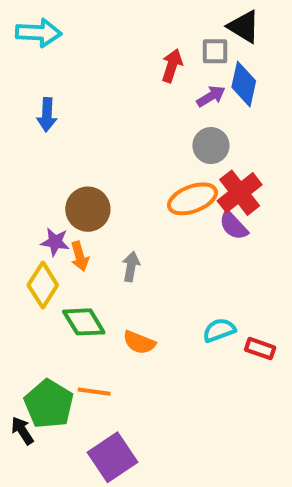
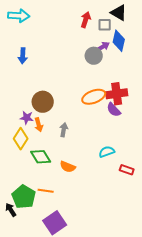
red arrow: (172, 66) -> (86, 20), moved
gray circle: (211, 146) -> (94, 56), moved
red cross: (240, 193) -> (117, 94), turned 30
cyan semicircle: (219, 330) -> (107, 152), moved

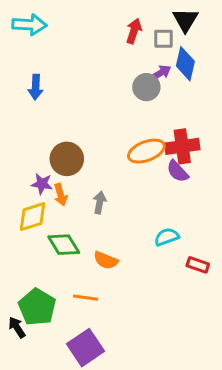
black triangle: (119, 13) -> (185, 20), turned 30
yellow diamond: (21, 139) -> (32, 217), turned 40
orange line: (46, 191) -> (86, 298), moved

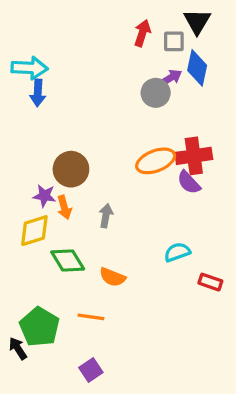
cyan arrow: (29, 25) -> (29, 68), moved
purple square: (86, 348) -> (91, 370), size x0.6

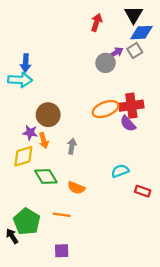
gray square: (174, 41) -> (135, 51), moved, turned -32
cyan arrow: (29, 68) -> (20, 80), moved
blue diamond: (197, 68) -> (141, 33), moved, turned 75
purple square: (91, 370) -> (62, 251), turned 32

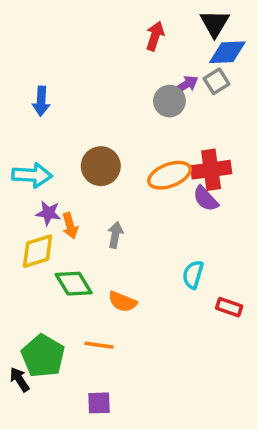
cyan arrow: (20, 80) -> (32, 175), moved
brown circle: (48, 115) -> (101, 166), moved
cyan semicircle: (120, 171) -> (193, 275), turned -54

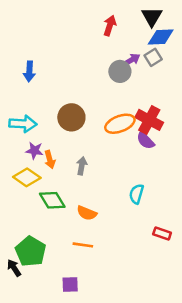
red cross: (211, 170) -> (149, 120), turned 36
yellow diamond: (38, 251) -> (27, 177), turned 52
red rectangle: (229, 307) -> (162, 233), moved
orange line: (99, 345) -> (83, 245), moved

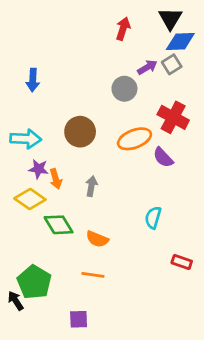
gray circle: (120, 71) -> (124, 89), moved
red cross: (149, 120) -> (173, 117), moved

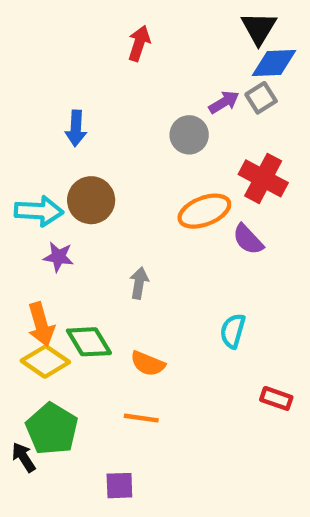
red arrow: (123, 29) -> (139, 43), moved
blue arrow: (33, 80) -> (76, 128), moved
brown circle: (80, 132) -> (91, 200), moved
orange arrow: (56, 179) -> (41, 324), moved, size x1.4
yellow diamond: (30, 199) -> (45, 361), moved

